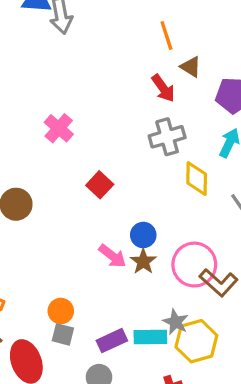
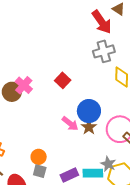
red arrow: (163, 88) -> (102, 22), size x1.4
pink cross: (59, 128) -> (24, 85), moved
blue circle: (143, 235) -> (89, 111), size x1.5

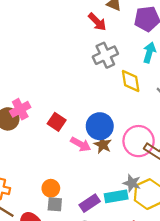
red arrow: (102, 22) -> (97, 22), size x0.7
red square: (63, 80) -> (57, 122), moved
pink cross: (24, 85) -> (20, 109), turned 30

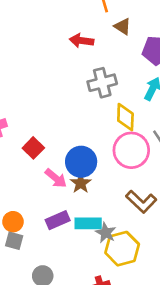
red arrow: (97, 22) -> (81, 41), moved, turned 132
pink circle: (139, 141) -> (131, 150), moved
cyan rectangle: (116, 196) -> (88, 223), moved
purple rectangle: (90, 203) -> (58, 220), moved

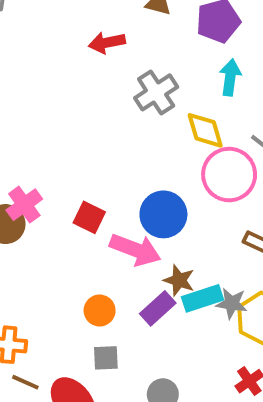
pink arrow: (56, 178) -> (135, 250), size x1.4
brown star: (81, 183) -> (179, 280), moved
orange circle: (13, 222) -> (100, 310), moved

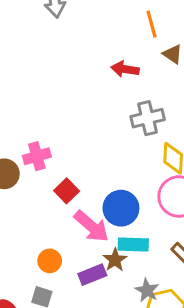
pink cross: (24, 205) -> (37, 156), moved
cyan rectangle: (202, 298) -> (133, 244), moved

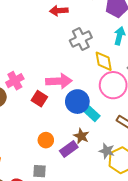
pink arrow: (91, 226) -> (59, 81), moved, turned -30
cyan rectangle: (133, 244) -> (90, 112), moved, turned 54
orange circle: (50, 261) -> (46, 140), moved

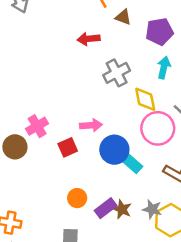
pink arrow: (59, 81) -> (91, 125), size x0.7
red square: (39, 99) -> (68, 147), turned 35
brown star: (81, 136) -> (122, 209), moved

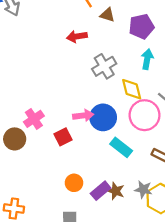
blue circle: (114, 150) -> (103, 117), moved

